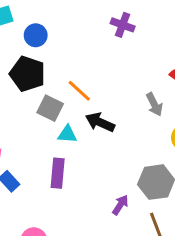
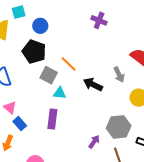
black arrow: (100, 122) -> (93, 84), moved

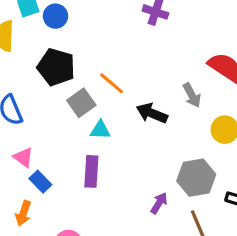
blue circle: (40, 26) -> (55, 16), moved
gray square: (49, 75) -> (81, 103), turned 30

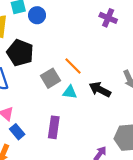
black pentagon: (56, 67) -> (20, 53), moved
cyan triangle: (100, 130) -> (70, 92), moved

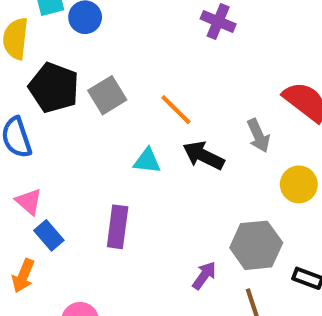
orange line: (73, 66) -> (176, 110), moved
gray square: (51, 78) -> (107, 95), moved

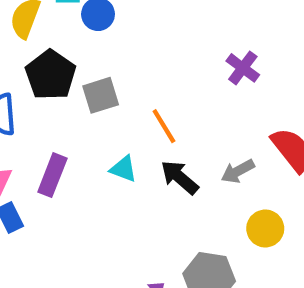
purple cross: (218, 21) -> (243, 68), moved
gray arrow: (258, 136) -> (238, 171), turned 72
purple rectangle: (118, 227) -> (52, 175), moved

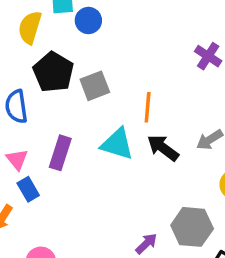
orange line: (164, 126) -> (148, 107), turned 40
cyan triangle: (123, 169) -> (117, 144), size x1.5

